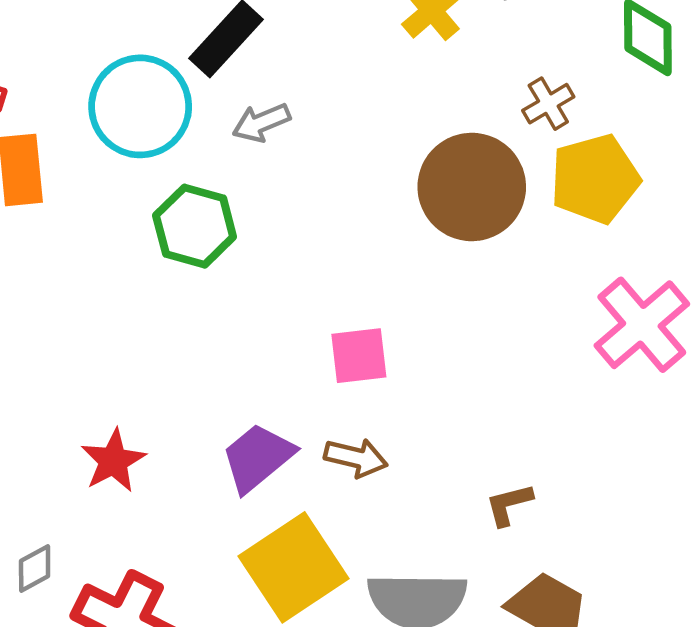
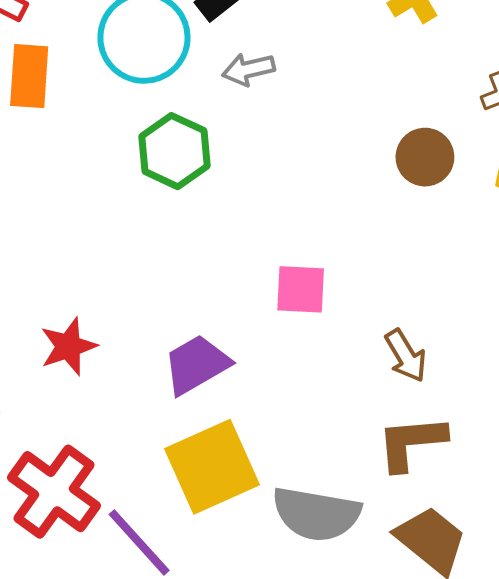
brown circle: (472, 187) -> (425, 157), size x0.6
brown arrow: (356, 458) -> (406, 356), moved, turned 36
brown L-shape: (509, 504) -> (411, 443), size x1.6

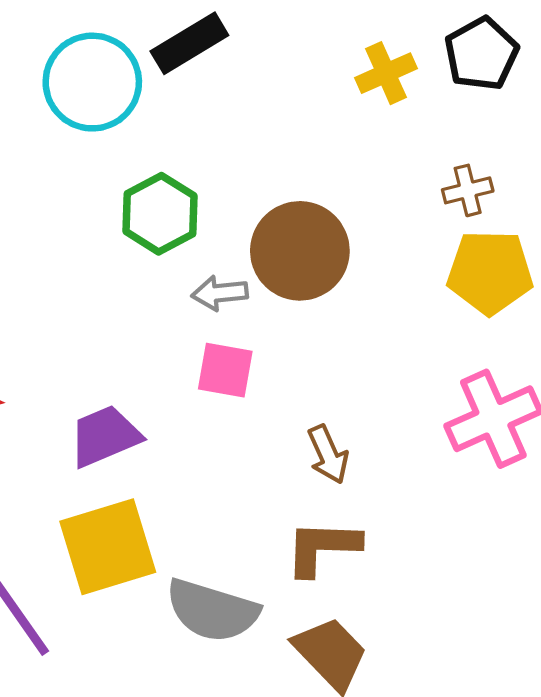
gray arrow: (249, 69) -> (220, 293), moved
green hexagon: (175, 151) -> (160, 214), moved
brown circle: (425, 157) -> (300, 251), moved, size x1.6

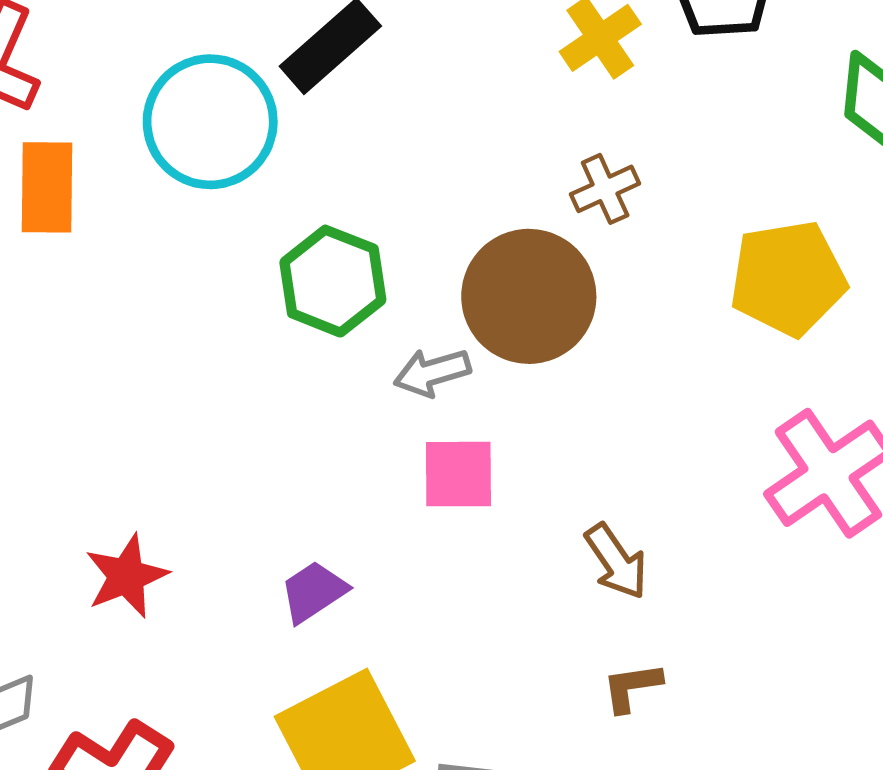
brown cross: (468, 190) -> (605, 189), moved
purple trapezoid: (105, 436) -> (314, 592), size x0.7
brown L-shape: (323, 547) -> (632, 687), size x0.6

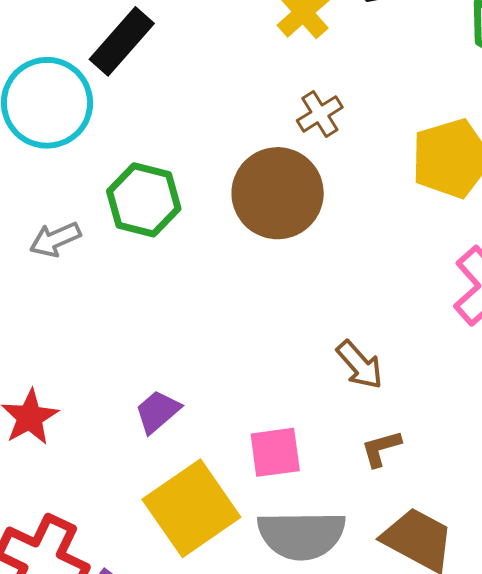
gray arrow: (432, 372) -> (55, 239), moved
pink square: (458, 474) -> (275, 452), moved

